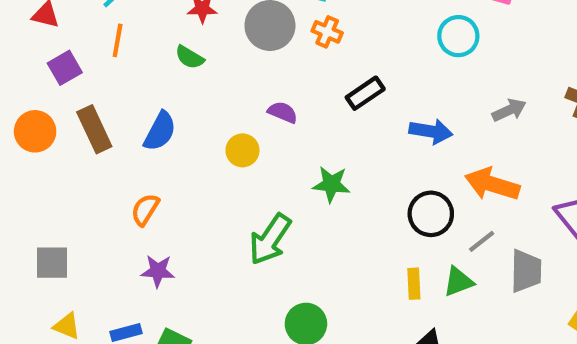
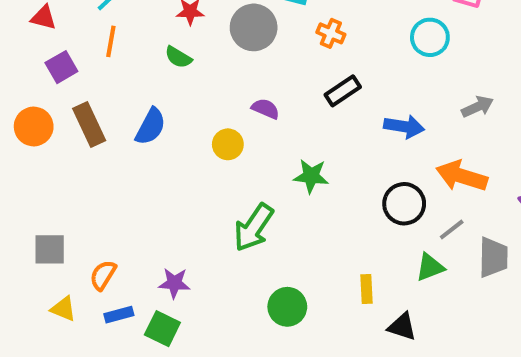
orange cross: (327, 32) -> (331, 33), moved
orange semicircle: (145, 210) -> (103, 275), moved
purple star: (158, 271) -> (174, 283), moved
yellow rectangle: (414, 284) -> (367, 289), moved

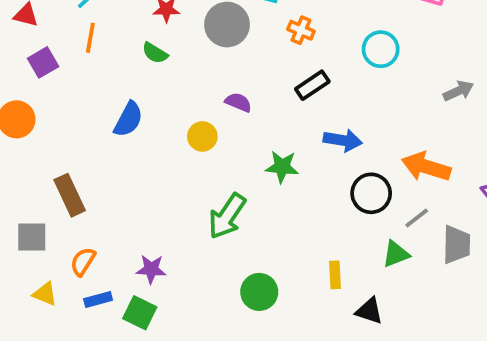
cyan circle: (430, 37) -> (381, 49), moved
gray arrow: (477, 107) -> (458, 91), moved
brown rectangle: (89, 125) -> (70, 195), moved
blue arrow: (404, 126) -> (343, 140), moved

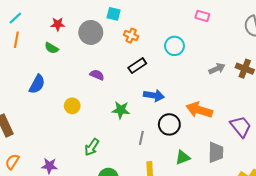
yellow circle: (202, 136) -> (72, 106), moved
green arrow: (227, 216) -> (92, 147), moved, size x0.7
gray line: (417, 218) -> (141, 138), moved, turned -40

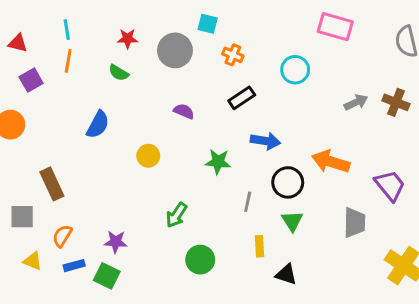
pink rectangle: (202, 16) -> (335, 27), size x1.6
cyan line: (15, 18) -> (67, 30), turned -56
green triangle: (183, 158) -> (292, 221), moved, turned -42

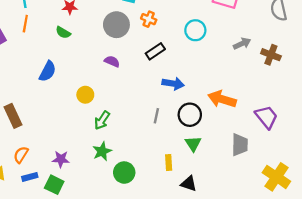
gray circle: (175, 50) -> (116, 25), moved
gray arrow: (356, 102) -> (242, 44), moved
green star: (218, 162) -> (102, 151), moved, turned -30
gray line: (248, 202) -> (156, 116), moved
green arrow: (176, 215) -> (102, 120), moved

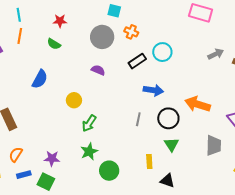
cyan circle: (195, 30) -> (162, 52), moved

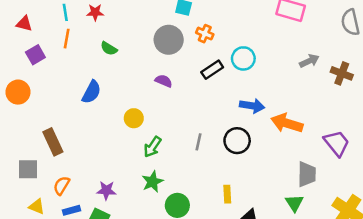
red star: (60, 21) -> (95, 12), moved
blue arrow: (153, 90) -> (252, 106), moved
black circle: (168, 118) -> (237, 141), moved
gray line: (138, 119) -> (199, 142), moved
green triangle: (171, 144) -> (294, 203), moved

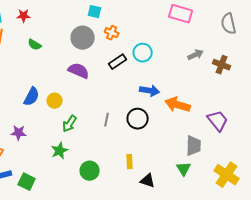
purple semicircle: (164, 81) -> (79, 71), size x1.5
blue semicircle: (91, 92) -> (32, 97), moved
green star: (152, 182) -> (60, 151), moved
purple star: (106, 190) -> (19, 133), moved

